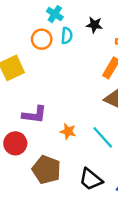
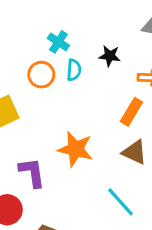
purple L-shape: (34, 115) -> (32, 172), turned -105
orange star: (68, 131) -> (75, 149), moved, size x1.6

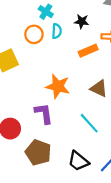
orange rectangle: (131, 112) -> (88, 51), moved, turned 36
purple L-shape: (32, 172) -> (44, 113), moved

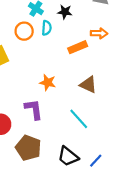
black star: (82, 21) -> (65, 12), moved
orange star: (58, 86) -> (48, 83), size x0.7

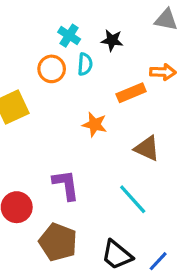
orange star: (48, 83) -> (95, 125), moved

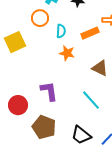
cyan semicircle: (85, 64) -> (61, 31), moved

